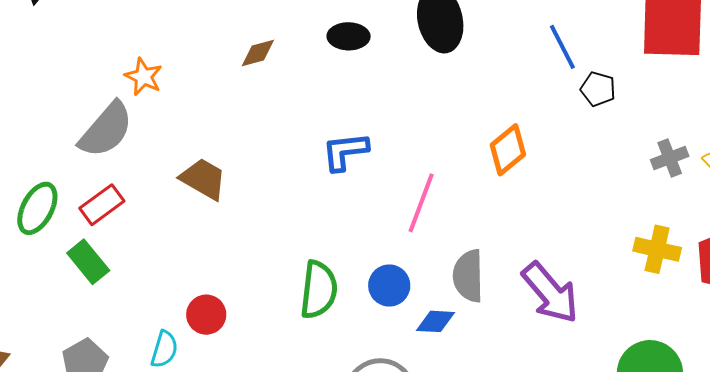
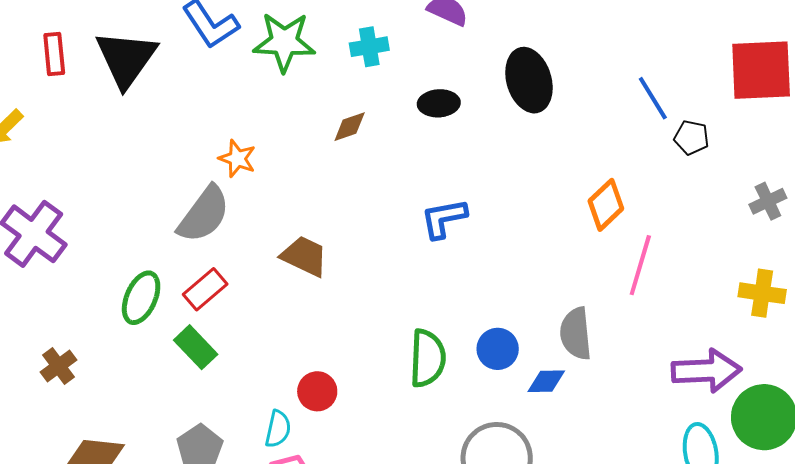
pink line: (421, 203) -> (640, 265), moved
purple arrow: (550, 293) -> (706, 371), moved, turned -48

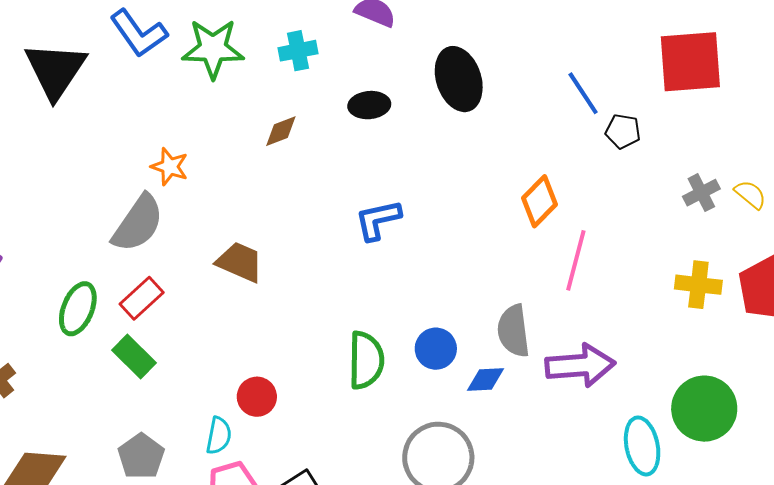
purple arrow: (706, 371) -> (580, 365), moved

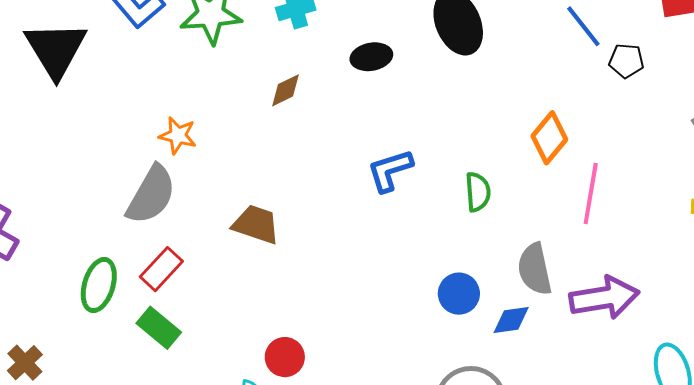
green semicircle: (366, 360) -> (478, 192), moved, size x0.7

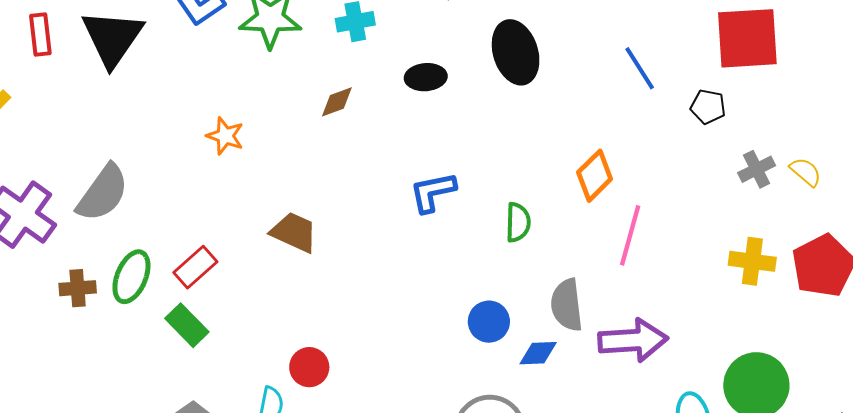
black pentagon: (626, 61) -> (708, 107), moved
gray semicircle: (151, 195) -> (103, 193), moved
brown cross: (25, 363) -> (78, 288), moved, turned 33

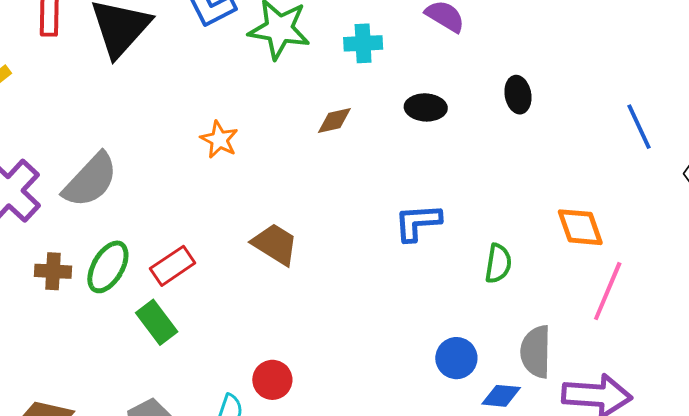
black ellipse: (516, 52) -> (518, 95), size x0.6
orange diamond: (595, 176) -> (580, 227), turned -72

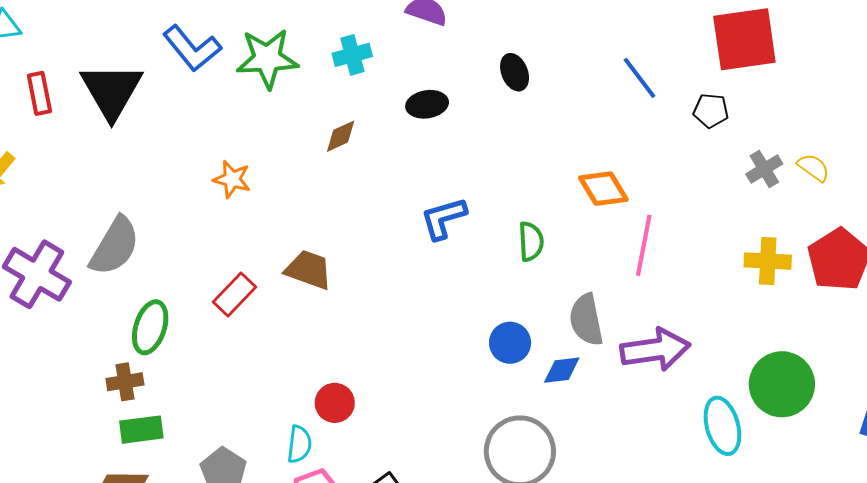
red rectangle: (173, 266) -> (235, 295), moved
brown cross: (53, 271) -> (125, 382), moved
green rectangle: (157, 322) -> (141, 430), moved, turned -48

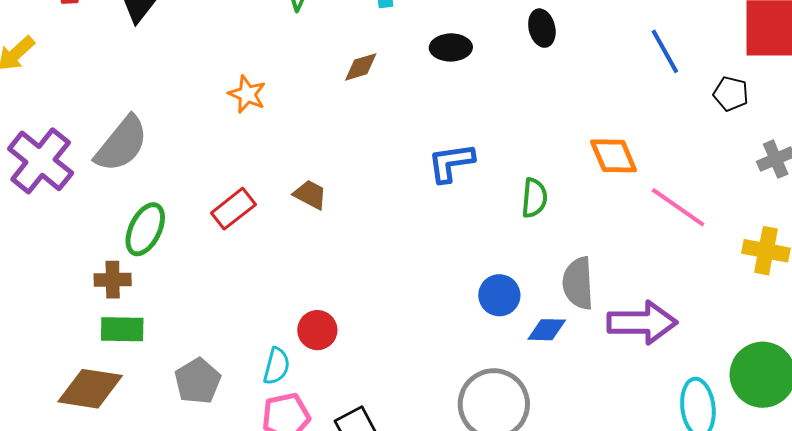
pink line: (644, 245) -> (678, 207), moved, turned -74
brown trapezoid: (309, 270) -> (310, 195), size x0.7

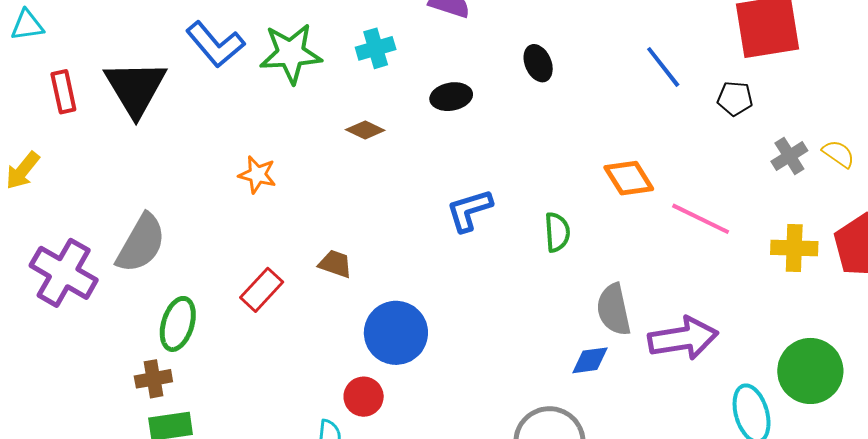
brown diamond: (361, 67) -> (365, 130), turned 51
blue circle: (499, 295) -> (396, 333), moved, size x1.5

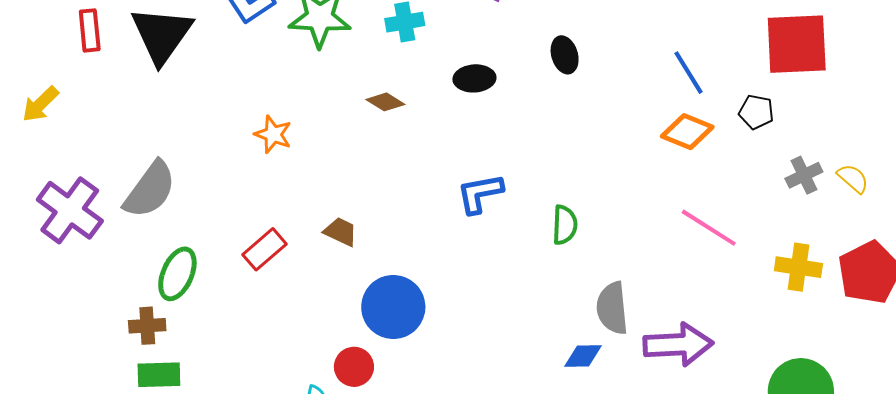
orange diamond: (629, 178) -> (687, 132), moved, turned -42

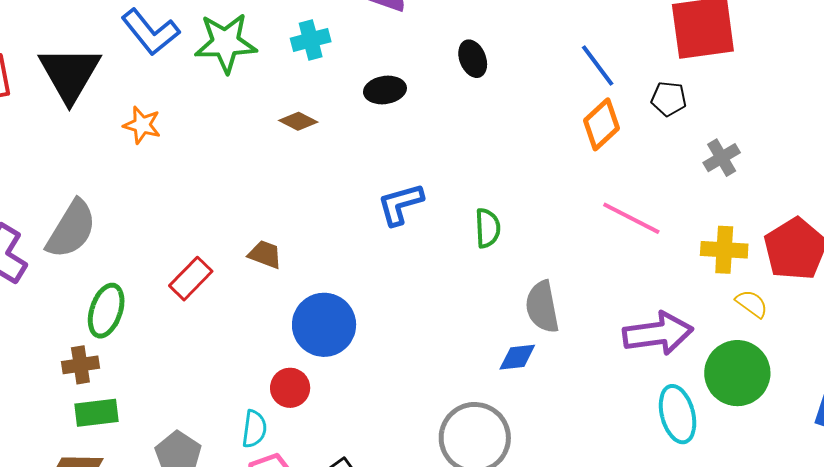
orange diamond: (687, 132) -> (602, 124), turned -60
orange star: (273, 134) -> (142, 125), moved
yellow semicircle: (853, 178) -> (752, 304), moved
purple arrow: (678, 344) -> (658, 333), moved

